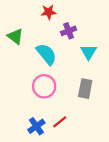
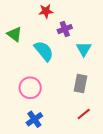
pink circle: (44, 86) -> (30, 88), moved
red line: (60, 122) -> (84, 114), moved

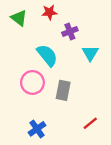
green triangle: (14, 34) -> (19, 18), moved
gray rectangle: (81, 84) -> (63, 90), moved
pink circle: (30, 88) -> (32, 82), moved

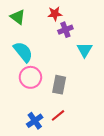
red star: (49, 12) -> (55, 14), moved
cyan semicircle: (47, 55) -> (23, 52), moved
red line: (90, 123) -> (58, 115), moved

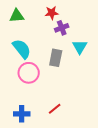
green triangle: (18, 17) -> (17, 16), turned -42
gray rectangle: (59, 85) -> (56, 58), moved
blue cross: (35, 121) -> (22, 114), moved, turned 35

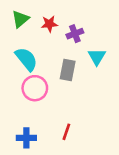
red star: (52, 13) -> (49, 24), moved
green triangle: (17, 16) -> (20, 19), turned -35
red line: (55, 109) -> (66, 132), turned -32

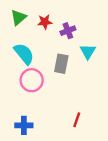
red line: (66, 132) -> (77, 120), moved

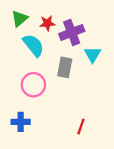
purple cross: (68, 31) -> (72, 32), size x1.5
cyan semicircle: (24, 54) -> (33, 45), moved
blue cross: (24, 125) -> (21, 122), moved

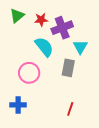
cyan semicircle: (33, 45) -> (44, 47), moved
gray rectangle: (65, 67) -> (68, 68), moved

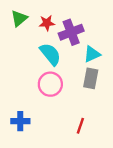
cyan triangle: (80, 47) -> (92, 54), turned 35
gray rectangle: (68, 68) -> (91, 78), moved
pink circle: (29, 73) -> (50, 84), moved

